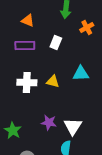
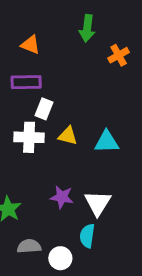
white rectangle: (56, 42) -> (44, 109), moved
cyan triangle: (81, 74) -> (107, 142), moved

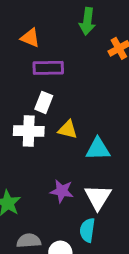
purple rectangle: (26, 82) -> (48, 68), moved
cyan triangle: (107, 142) -> (98, 149), moved

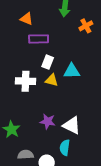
white rectangle: (44, 102) -> (48, 62), moved
cyan triangle: (98, 149) -> (72, 71), moved
white triangle: (98, 197) -> (72, 125), turned -36

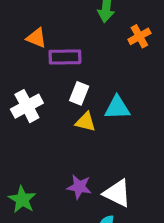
orange triangle: (27, 19) -> (36, 38), moved
white cross: (26, 81) -> (27, 106), moved, turned -30

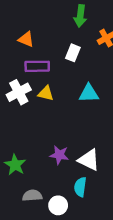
purple rectangle: (65, 57) -> (37, 66), moved
white rectangle: (79, 93) -> (73, 53), moved
yellow triangle: (86, 122) -> (46, 93), moved

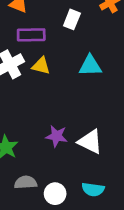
cyan semicircle: (80, 187) -> (93, 189), moved, turned -90

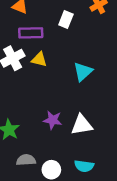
cyan triangle: (90, 66) -> (83, 72), moved, turned -40
white triangle: (90, 142) -> (82, 125), turned -35

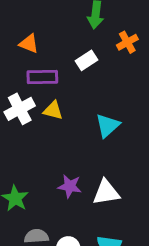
white rectangle: (66, 20) -> (86, 60), turned 35

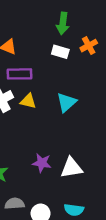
white rectangle: (86, 60) -> (60, 52), moved, turned 49
cyan triangle: (108, 126) -> (66, 102), moved

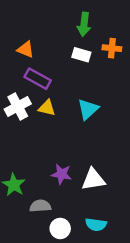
orange cross: (89, 46) -> (112, 48), turned 35
purple rectangle: (20, 74) -> (38, 79), turned 30
gray semicircle: (15, 204) -> (40, 206), moved

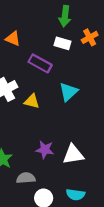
orange cross: (112, 48) -> (90, 37), turned -35
purple rectangle: (38, 79) -> (40, 63), moved
yellow triangle: (47, 108) -> (32, 101), moved

